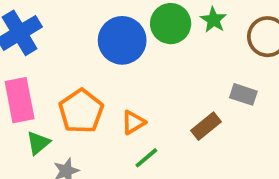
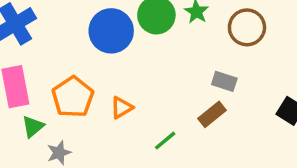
brown rectangle: (206, 126) -> (212, 114), moved
green line: (146, 158) -> (165, 141), moved

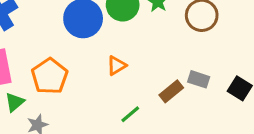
gray rectangle: (224, 81) -> (199, 79), moved
orange triangle: (122, 107) -> (117, 66), moved

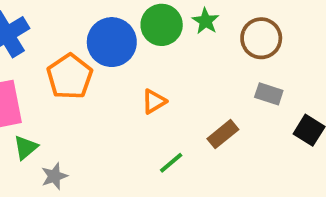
orange pentagon: (50, 76) -> (70, 77), moved
gray rectangle: (199, 79) -> (269, 94), moved

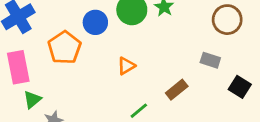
brown circle: (261, 38) -> (227, 20), moved
blue circle: (112, 42) -> (95, 22), size x0.7

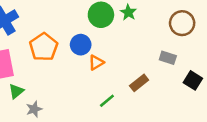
blue circle: (95, 22) -> (81, 45), moved

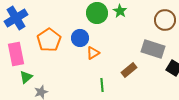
gray rectangle: (168, 58) -> (153, 49), size x1.6
green line: (107, 101) -> (102, 85), turned -56

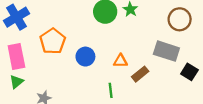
blue circle: (80, 38) -> (85, 57), moved
orange triangle: (93, 53) -> (120, 61), moved, turned 32
green triangle: (26, 77) -> (16, 82), moved

